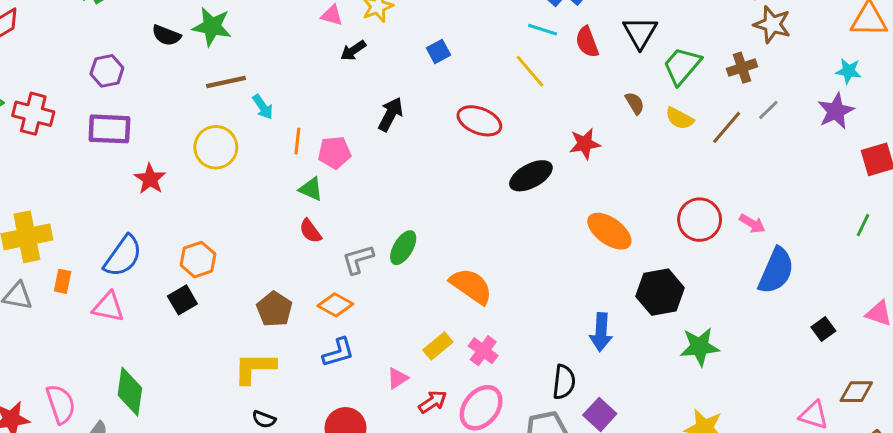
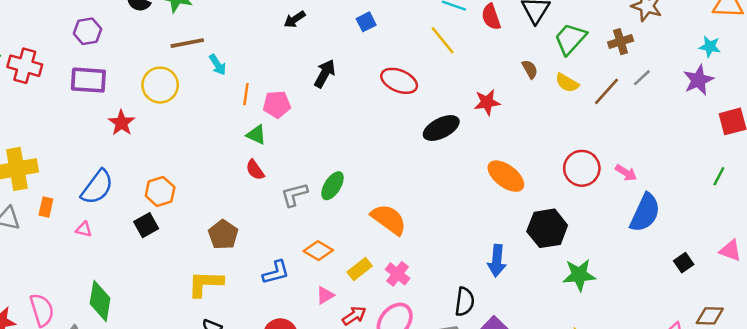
yellow circle: (216, 147) -> (160, 85), moved
orange diamond: (335, 305) -> (318, 251), moved
pink triangle: (108, 307) -> (84, 229), size x0.6

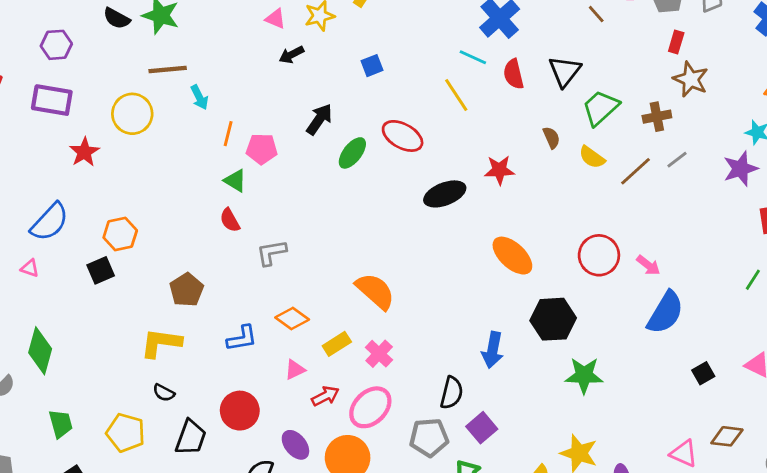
green ellipse: (333, 186) -> (352, 153), moved

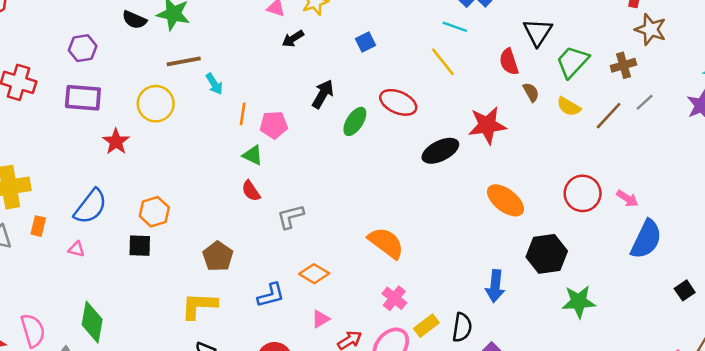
red semicircle: (514, 74) -> (509, 62), moved
red star: (499, 170) -> (487, 125), size x1.4
black square: (101, 270) -> (140, 246), turned 30
yellow rectangle: (337, 344) -> (426, 326), moved

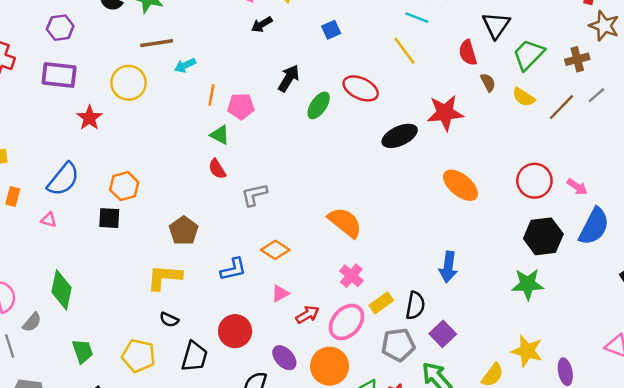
cyan arrow: (214, 84) -> (185, 65), turned 95
black hexagon: (547, 254) -> (543, 236), moved

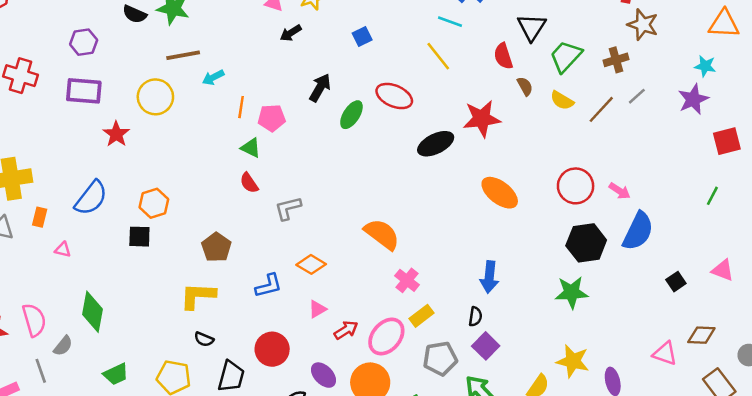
pink triangle: (49, 220) -> (63, 250), moved
pink cross: (351, 276) -> (407, 280), moved
black semicircle: (415, 305) -> (475, 317), moved, size x0.7
green trapezoid: (83, 351) -> (116, 374), turned 85

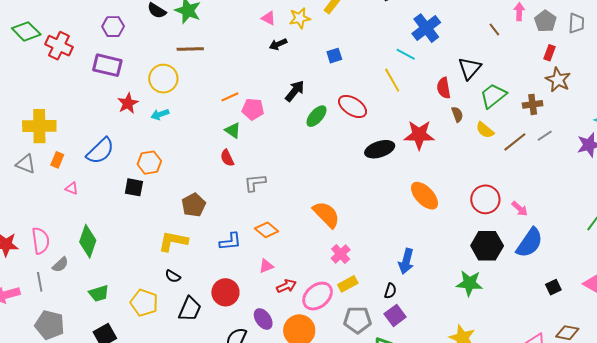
cyan arrow: (213, 77) -> (160, 114), moved
orange line: (241, 107) -> (230, 97), turned 48

